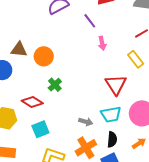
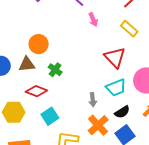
brown triangle: (19, 50) -> (27, 64), moved
gray arrow: (86, 122) -> (93, 100), turned 80
black semicircle: (112, 140) -> (122, 112), turned 63

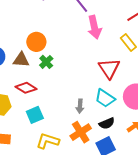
pink arrow: (93, 20) -> (94, 27), size x1.6
green cross: (55, 70) -> (46, 62), moved
cyan trapezoid: (116, 88) -> (105, 98), turned 45

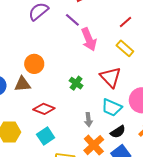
green cross: (46, 62) -> (76, 83), moved
red diamond: (26, 88) -> (44, 109), moved

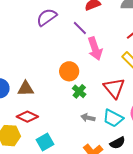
orange circle: (34, 64) -> (69, 71), moved
red diamond: (44, 109) -> (27, 117), moved
gray arrow: (88, 120) -> (88, 118), moved, turned 104

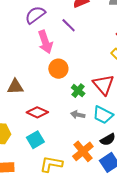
pink arrow: (95, 49) -> (45, 42), moved
green cross: (79, 91) -> (78, 91), moved
red diamond: (27, 117) -> (37, 112), moved

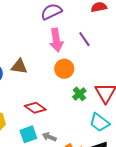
purple line: (69, 25) -> (84, 39), moved
brown triangle: (15, 87) -> (19, 66), moved
gray arrow: (78, 115) -> (49, 137), moved

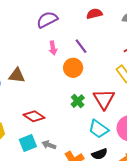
pink arrow: (56, 40) -> (53, 48), size x0.6
orange circle: (64, 69) -> (73, 68), moved

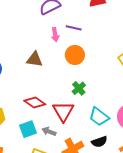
purple line: (81, 46) -> (74, 28), moved, turned -42
brown triangle: (17, 75) -> (35, 59), moved
red triangle: (104, 99) -> (63, 111), moved

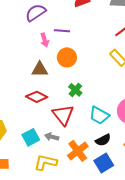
brown triangle: (35, 59) -> (40, 69), moved
red diamond: (35, 103) -> (37, 97), moved

